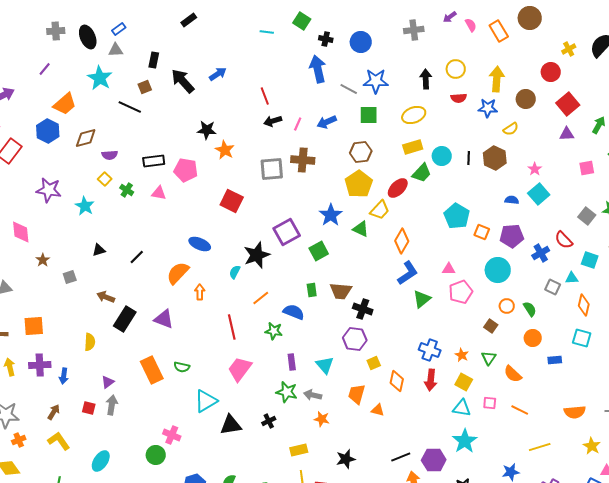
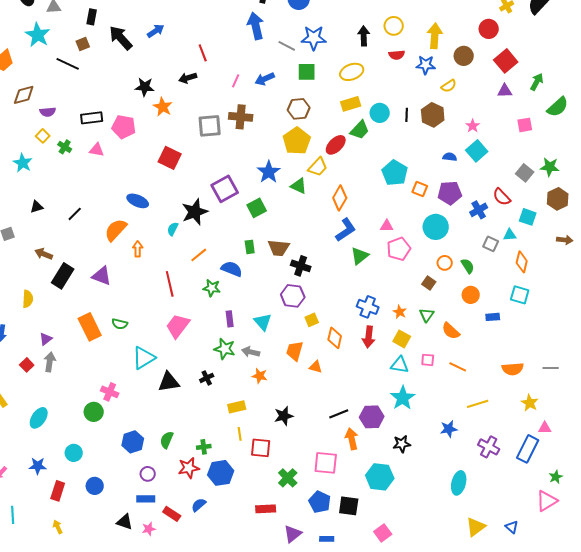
black arrow: (273, 121) -> (188, 78), moved
red square: (89, 408) -> (27, 365), turned 32

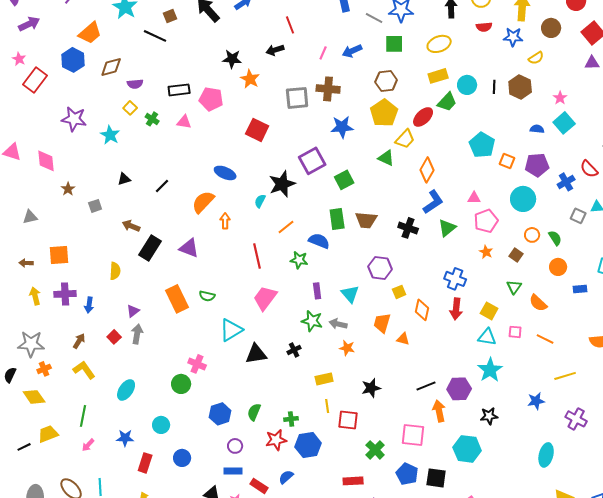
blue star: (269, 172) -> (342, 127), moved, turned 30
green rectangle: (250, 247) -> (337, 219), size x1.5
black cross: (301, 266) -> (408, 228), moved
orange star: (400, 312) -> (486, 252), moved

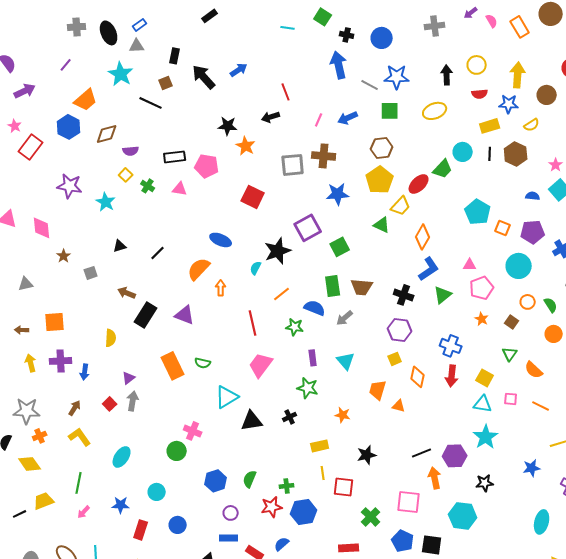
yellow rectangle: (438, 76) -> (490, 126), moved
purple hexagon: (380, 268) -> (400, 330), moved
gray arrow: (338, 324) -> (345, 318), moved, turned -54

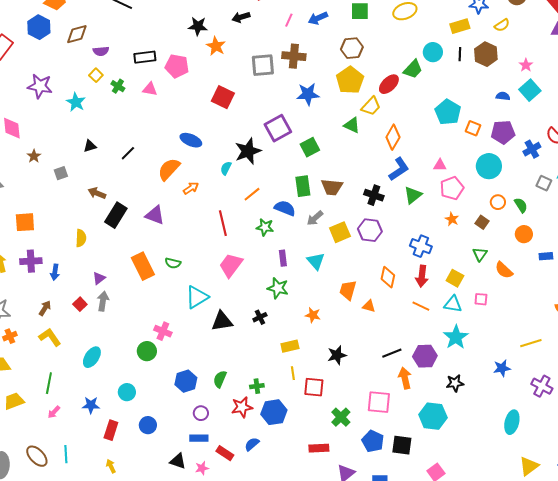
orange arrow: (221, 288) -> (191, 188), turned 56
yellow square: (395, 359) -> (340, 232), moved, size x1.5
orange line: (541, 406) -> (421, 306), moved

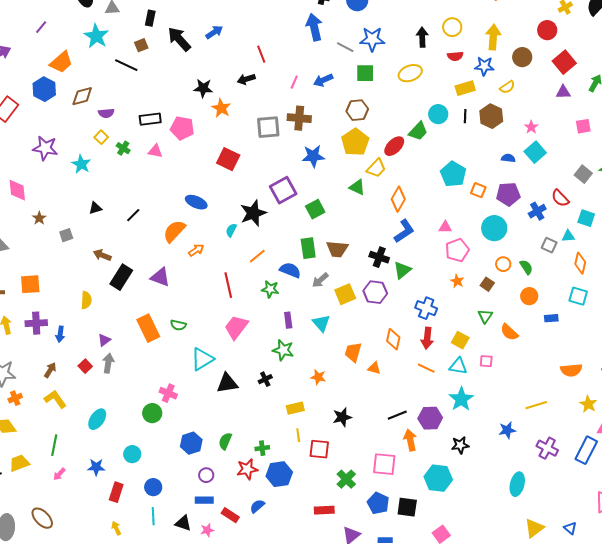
green triangle: (413, 195) -> (402, 270), moved
cyan line: (66, 454) -> (153, 516), moved

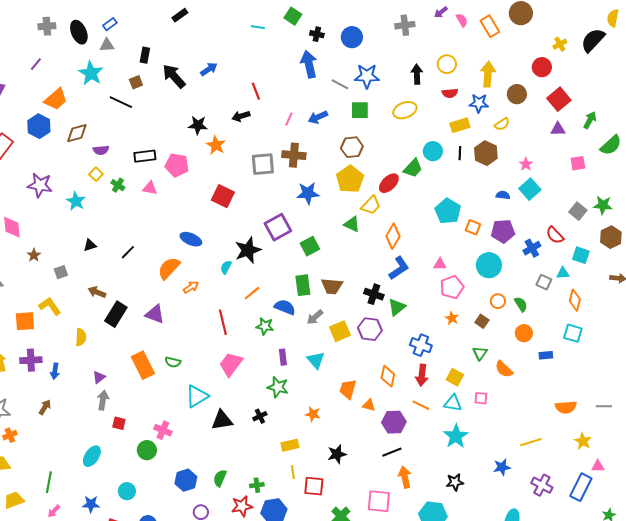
red square: (85, 366) -> (119, 423), moved, turned -32
yellow L-shape: (55, 399) -> (50, 306), moved
purple hexagon: (430, 418) -> (394, 422), moved

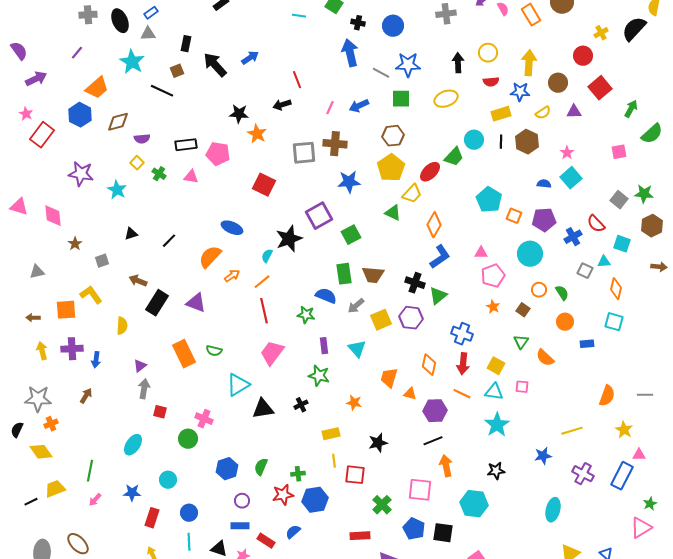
purple triangle: (558, 129) -> (574, 112), moved
orange line: (252, 293) -> (262, 282), moved
orange semicircle: (566, 407) -> (607, 396), turned -65

